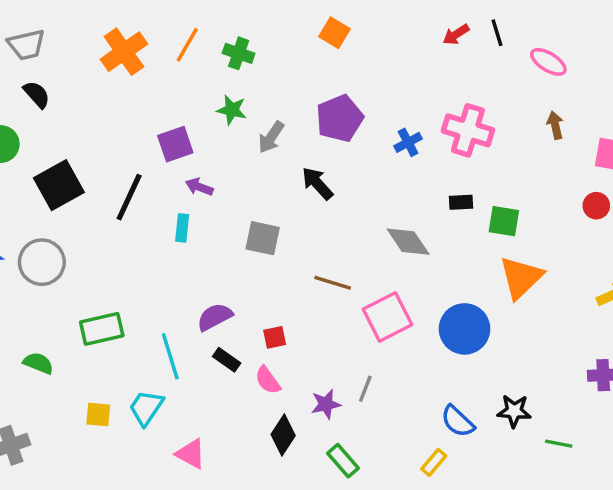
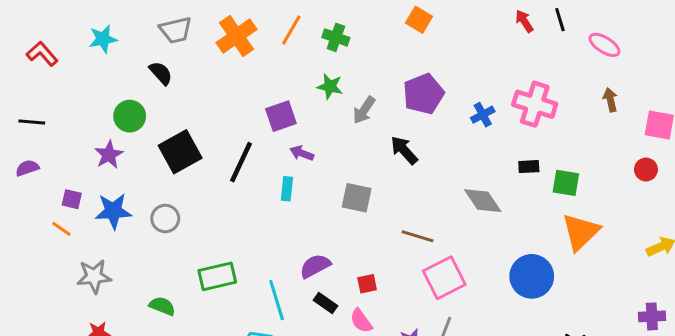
red arrow: (456, 35) -> (524, 21), turned 90
gray trapezoid: (26, 45) -> (176, 30), moved
gray circle: (42, 262) -> (165, 218), size x0.7
pink square: (388, 317) -> (444, 278), moved

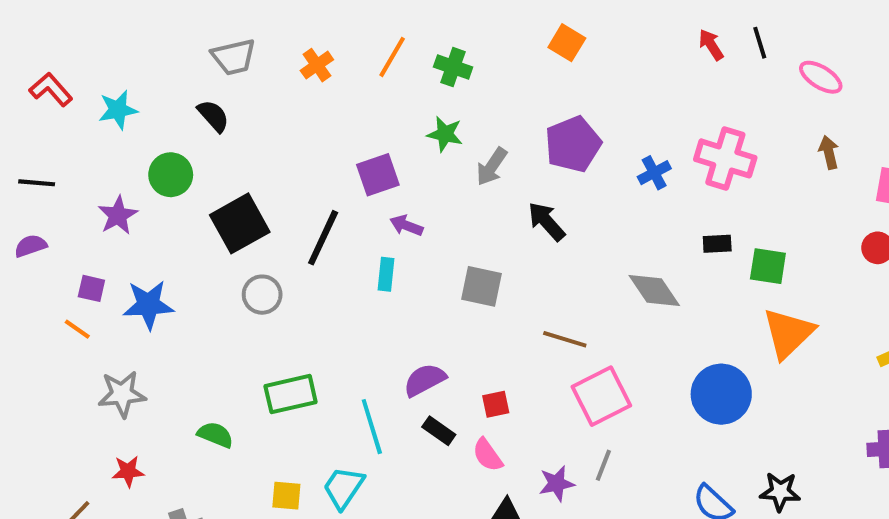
orange cross: (236, 36) -> (317, 65), size x0.6
cyan star: (103, 39) -> (118, 110), moved
purple star: (109, 155) -> (118, 215), moved
gray circle: (165, 218) -> (262, 295), moved

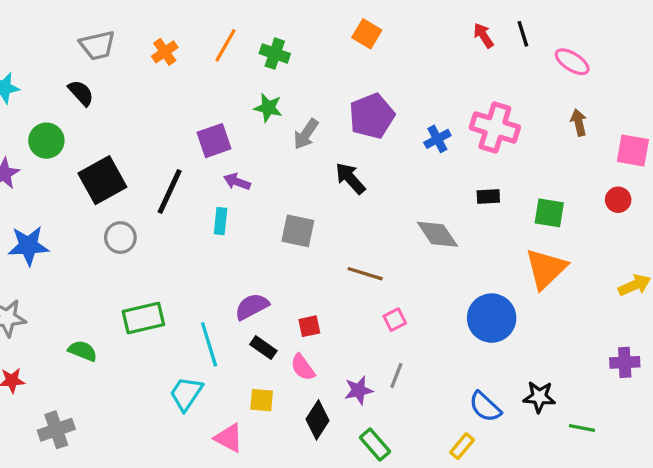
green square: (768, 266) -> (549, 213), moved
pink square: (601, 396) -> (395, 320), size x0.5
yellow square: (286, 496) -> (262, 400), moved

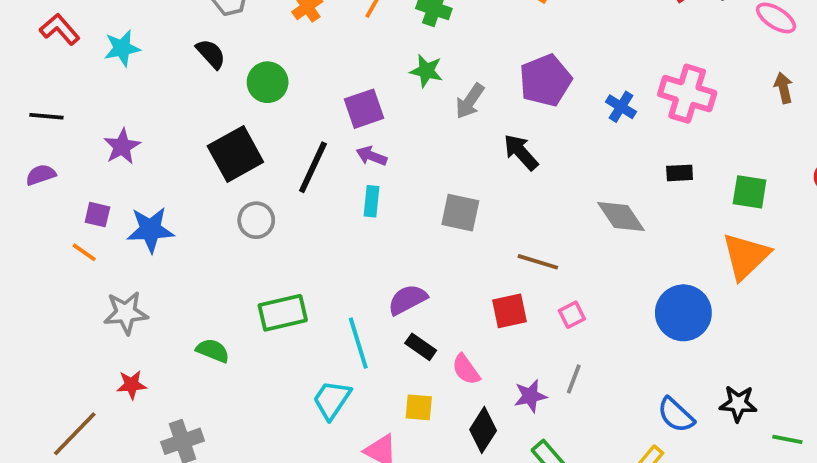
blue cross: (437, 139) -> (621, 107), turned -30
green circle: (46, 141) -> (268, 82), moved
purple arrow: (237, 182) -> (372, 156), moved
red square: (309, 326) -> (509, 311), moved, size x1.4

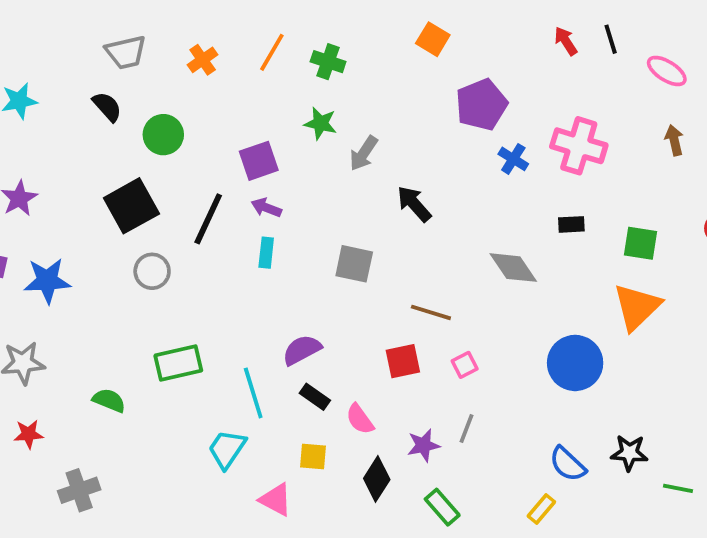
purple pentagon: (545, 80) -> (481, 105), moved

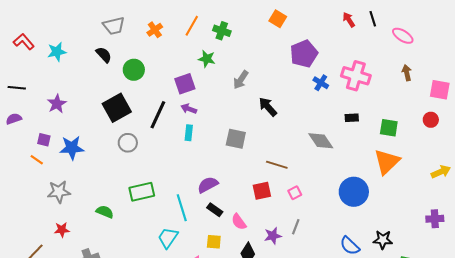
green star: (321, 123) -> (207, 59), moved

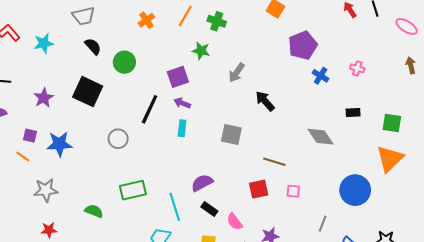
gray trapezoid: (114, 26) -> (84, 16), moved
pink cross: (356, 76) -> (357, 68), size x0.5
black square: (117, 108) -> (88, 92), moved, turned -36
pink square: (295, 193) -> (293, 191), turned 32
gray line: (296, 227) -> (323, 224), moved

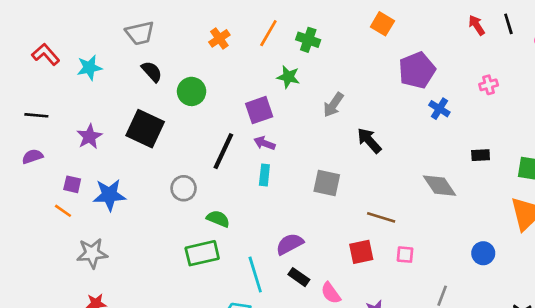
pink cross: (357, 68) -> (489, 85), moved, turned -32
blue circle: (355, 190) -> (483, 253), size x0.6
green semicircle: (94, 211) -> (218, 219), moved

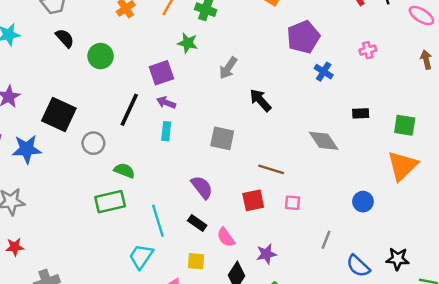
black square: (145, 129) -> (59, 115), moved
purple semicircle: (290, 244) -> (202, 187), moved, turned 80

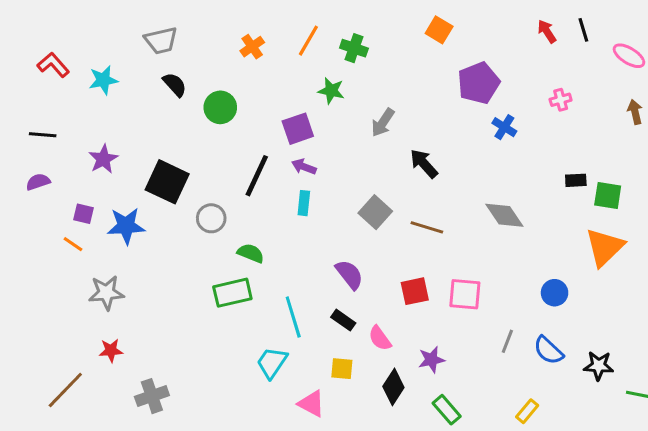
black rectangle: (361, 113) -> (576, 180), moved
gray square: (222, 138) -> (375, 212), turned 30
brown line: (271, 169) -> (427, 227), moved
pink square: (293, 203) -> (465, 294), size x1.6
blue semicircle: (358, 266) -> (548, 350), moved

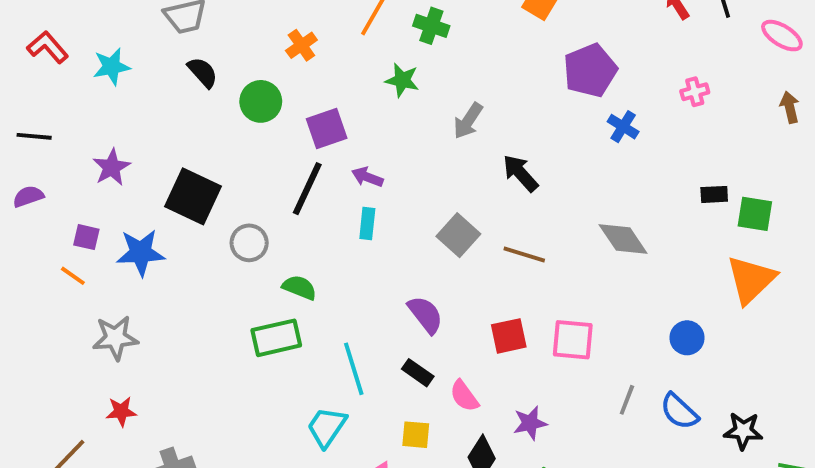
orange cross: (252, 47) -> (301, 45), moved
purple square: (298, 129) -> (327, 129), moved

